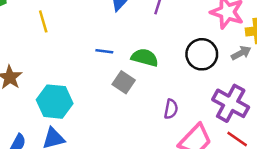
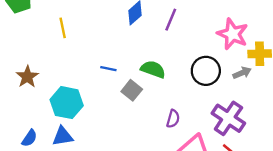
blue line: (104, 51) -> (108, 69), moved

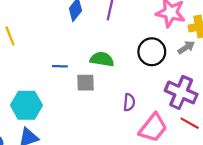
gray square: (132, 90) -> (85, 83), turned -30

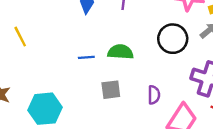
blue line: (60, 66) -> (86, 57), moved
gray square: (85, 83) -> (111, 90), moved

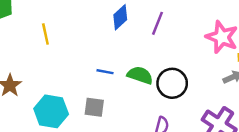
black circle: (173, 39) -> (172, 83), moved
gray square: (111, 90) -> (94, 107), moved

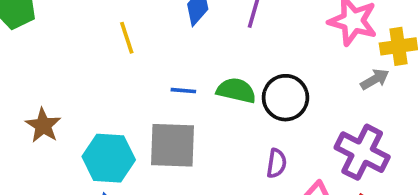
yellow line: (45, 34) -> (127, 38), moved
gray square: (94, 107) -> (173, 145), size x1.6

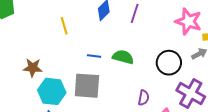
black circle: (285, 98) -> (169, 63), moved
brown star: (43, 125) -> (33, 68), moved, turned -30

